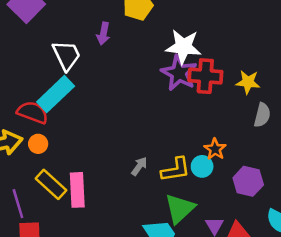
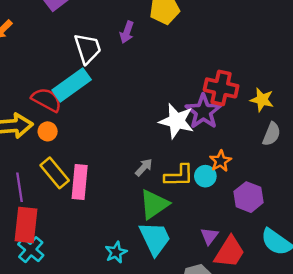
white star: (183, 47) -> (177, 121), moved
purple star: (179, 73) -> (203, 112), moved
green triangle: (180, 209) -> (154, 204), moved

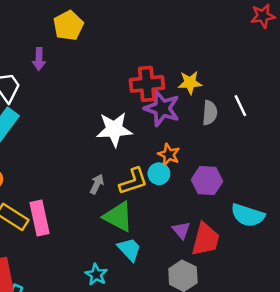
purple star: (203, 112) -> (162, 108), moved
green triangle: (154, 204) -> (118, 217), turned -40
cyan trapezoid: (155, 238) -> (129, 249), size x0.7

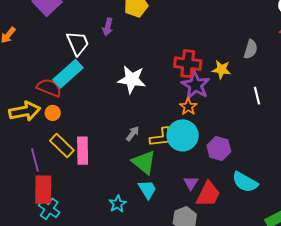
gray semicircle: (210, 113) -> (251, 49), moved
white star: (114, 129) -> (132, 79), moved
orange star: (169, 154) -> (188, 107), moved
cyan circle: (159, 174) -> (183, 135), size x1.8

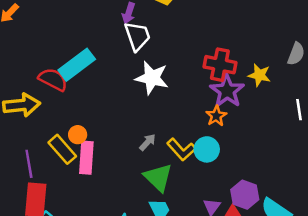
white trapezoid: (78, 43) -> (137, 36), moved
orange circle: (53, 113) -> (78, 135), moved
cyan circle: (183, 135) -> (207, 149), size x0.7
yellow L-shape: (161, 137) -> (181, 149), turned 50
purple hexagon: (219, 149) -> (245, 195), moved

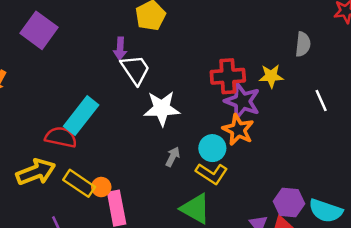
orange star: (216, 116) -> (238, 130), size x1.4
gray arrow: (148, 142) -> (173, 157), moved
yellow rectangle: (62, 149) -> (79, 183), moved
cyan circle: (207, 149) -> (212, 148), moved

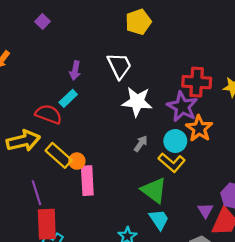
purple square: (39, 30) -> (42, 21), size x0.5
purple arrow: (120, 49) -> (75, 70), moved
purple star: (242, 101) -> (182, 107), moved
cyan rectangle: (81, 116) -> (68, 98), size x0.6

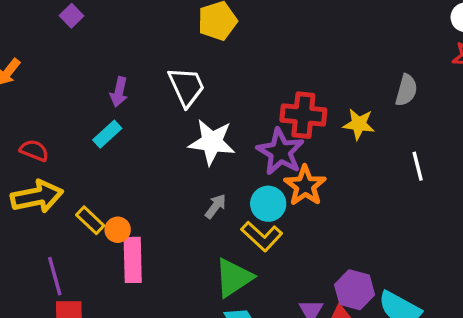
red semicircle: (49, 114) -> (34, 150), moved, size x0.7
yellow rectangle: (59, 155) -> (90, 220), size x0.7
green triangle: (154, 190) -> (234, 278), turned 48

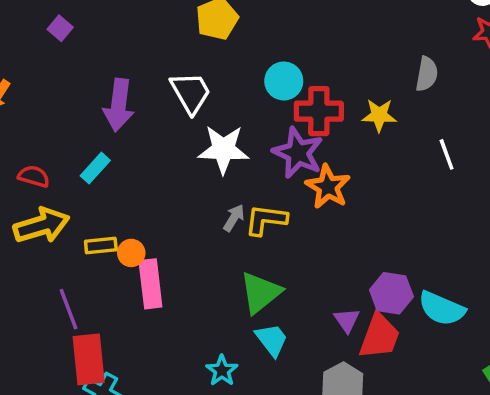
purple arrow: (119, 92) -> (119, 105), size x1.6
cyan rectangle: (107, 134) -> (95, 168), moved
cyan circle: (268, 204) -> (284, 81), moved
yellow rectangle: (90, 220) -> (101, 246), turned -44
yellow L-shape: (262, 236) -> (266, 220), moved, turned 150

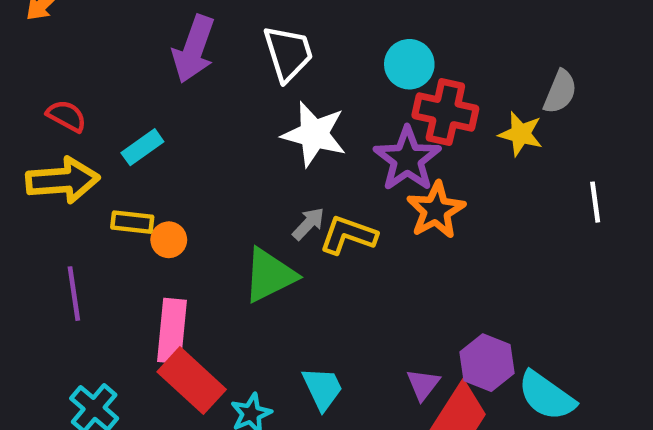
gray semicircle: (427, 74) -> (560, 92), moved
cyan rectangle: (95, 168) -> (142, 147), moved
pink rectangle: (150, 284) -> (172, 331), moved
green triangle: (261, 293) -> (270, 275), moved
red rectangle: (89, 359) -> (192, 381), moved, turned -54

